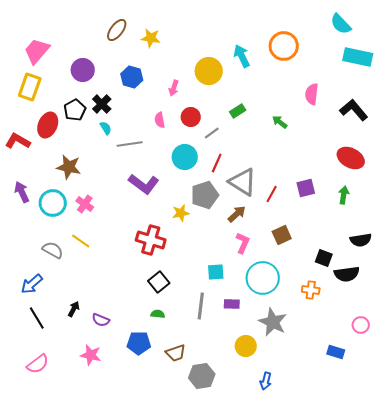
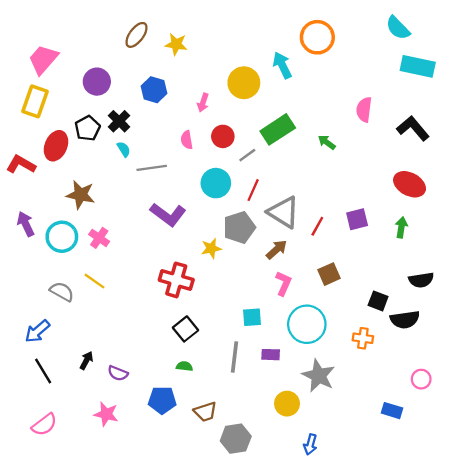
orange circle: (284, 46) -> (317, 37), moved
green rectangle: (238, 111) -> (278, 129), size x1.8

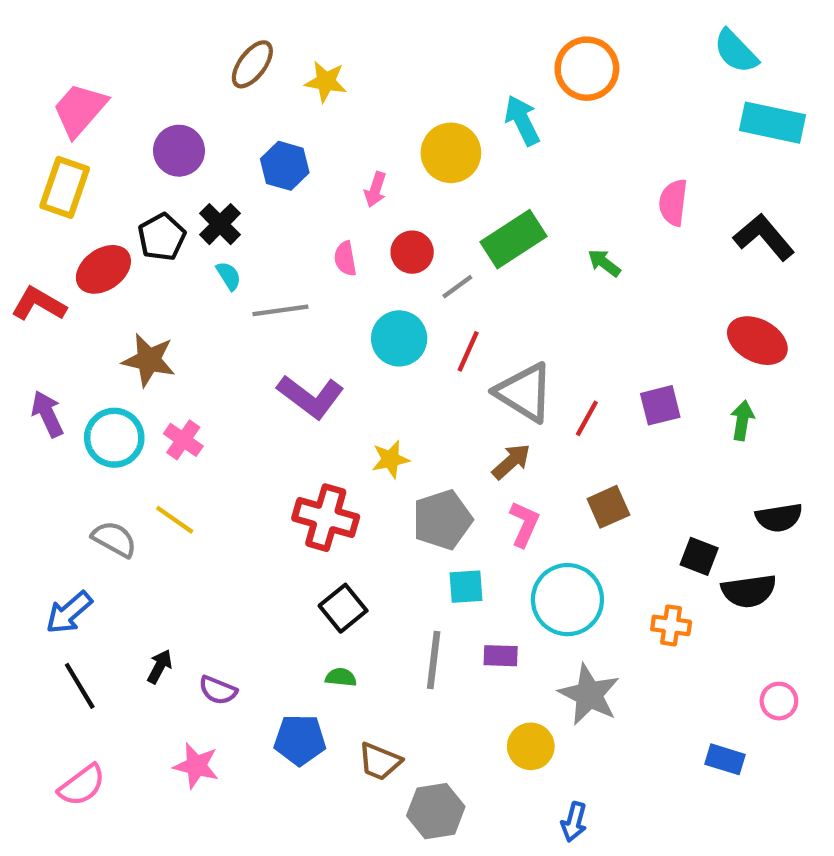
red ellipse: (56, 146) -> (103, 269), turned 32
gray pentagon: (239, 227) -> (442, 520), moved
brown trapezoid: (205, 412) -> (380, 761), turned 40

